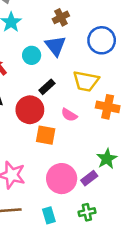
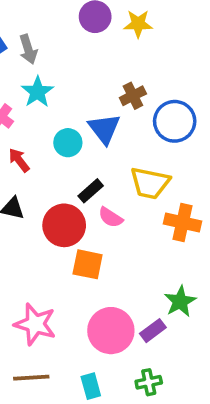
brown cross: (61, 17) -> (133, 96), moved
pink semicircle: (69, 115) -> (111, 217), moved

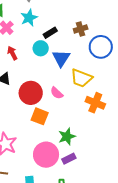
blue triangle: (104, 129) -> (61, 58), moved
black rectangle: (91, 191) -> (50, 33), moved
green star: (180, 301) -> (67, 136), moved

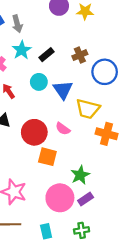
black rectangle: (50, 33) -> (46, 55), moved

